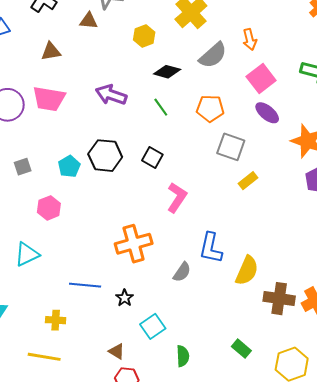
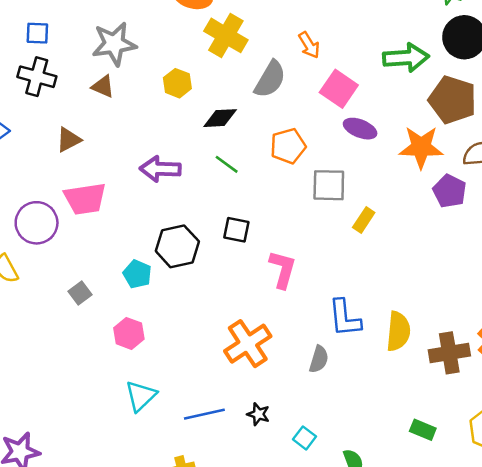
brown triangle: (89, 21) -> (103, 87), turned 36
cyan triangle: (27, 254) -> (141, 396), moved
cyan square: (153, 326) -> (304, 438), size x0.7

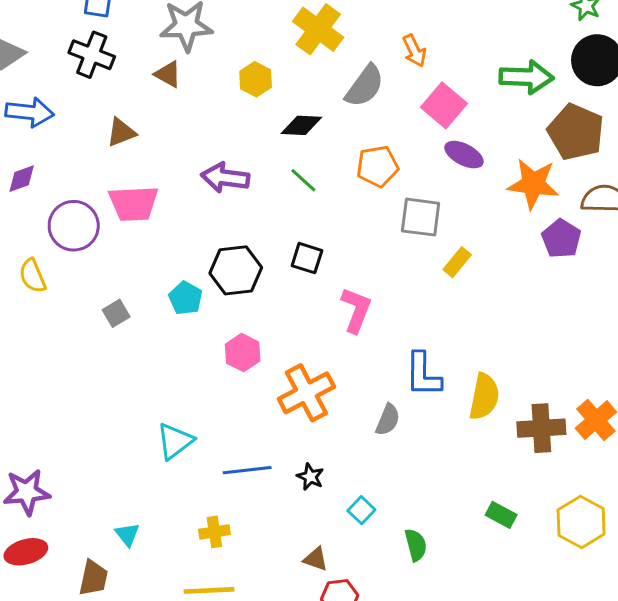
pink hexagon: (129, 333) -> (243, 353), moved

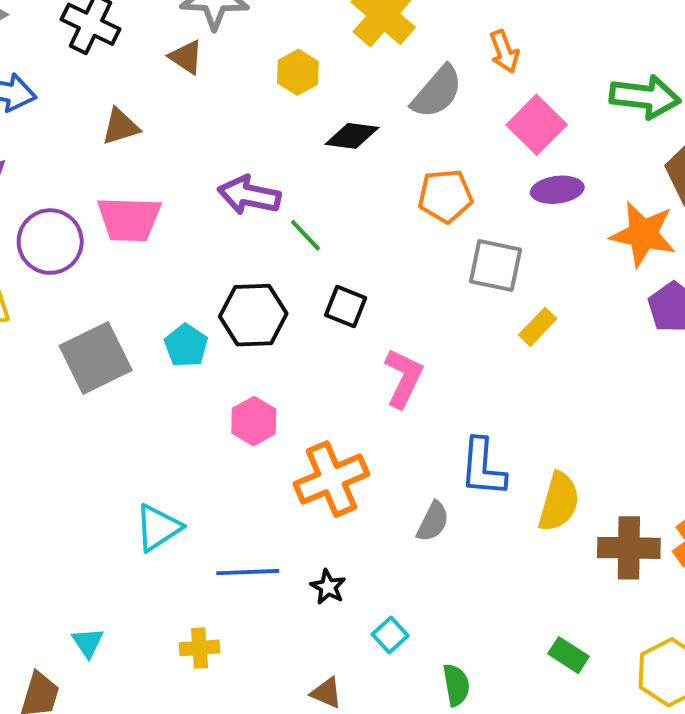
purple ellipse: (464, 155) -> (557, 190), turned -39
green line: (303, 180) -> (305, 235), moved
gray square: (116, 313) -> (96, 358), size x2.0

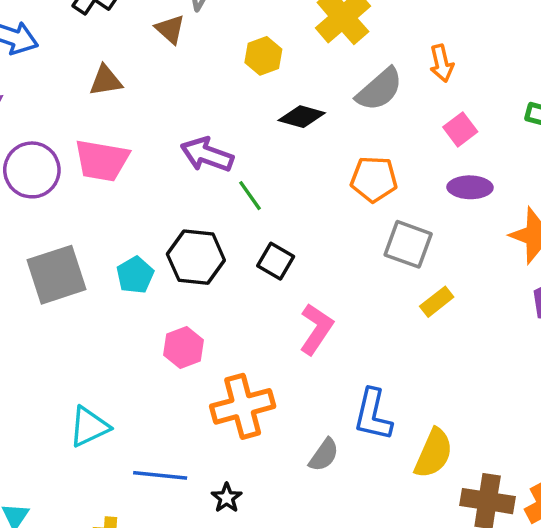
pink square: (537, 125) -> (460, 129), size x0.7

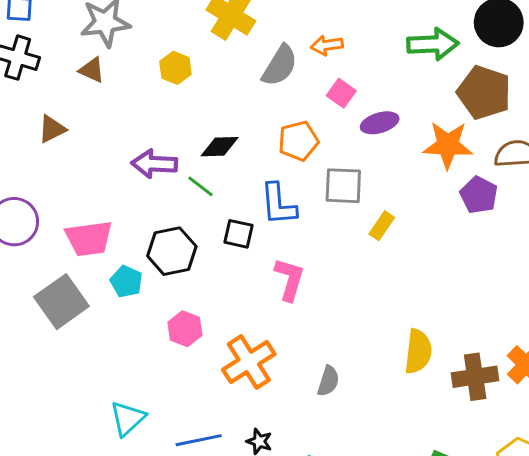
orange arrow: (442, 63) -> (327, 45), moved, turned 112
black diamond: (302, 117) -> (220, 147), moved
pink square: (460, 129) -> (341, 93), moved
pink trapezoid: (102, 160) -> (89, 238), moved
blue L-shape: (373, 415) -> (278, 204), moved

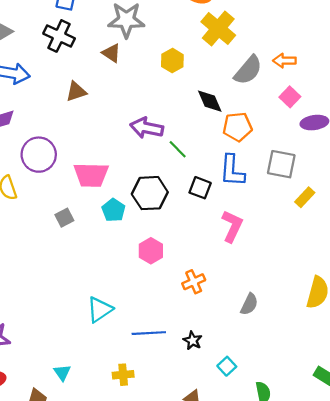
orange pentagon: (298, 141) -> (237, 127), moved
black diamond: (220, 147) -> (210, 101), moved, turned 60
gray square: (61, 302) -> (64, 218), size x0.5
orange cross: (249, 362) -> (194, 282), size x0.6

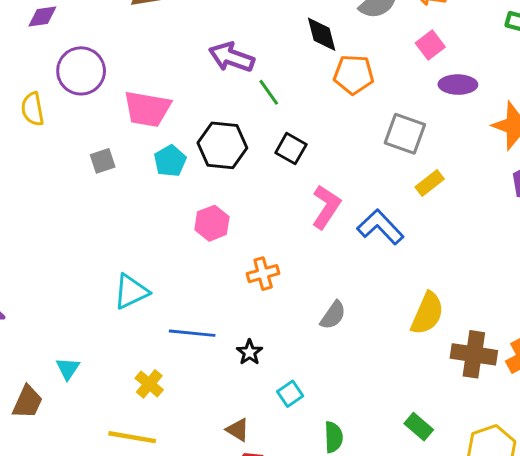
blue L-shape: (232, 171) -> (380, 227), moved, turned 124
yellow cross: (123, 375) -> (149, 384), turned 36

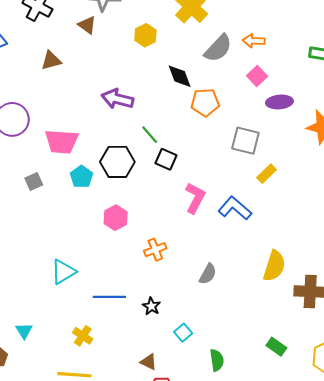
green line: (269, 92) -> (150, 135), moved

